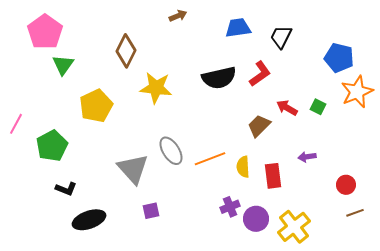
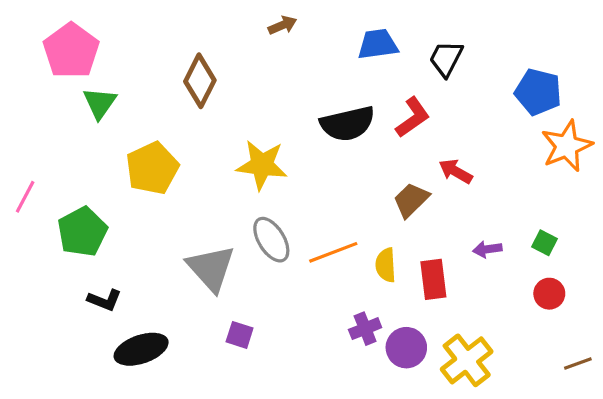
yellow star: (156, 88) -> (262, 165), moved
green square: (318, 107) -> (545, 243), moved
purple square: (151, 211) -> (240, 335), turned 30
brown line: (355, 213) -> (578, 364), moved

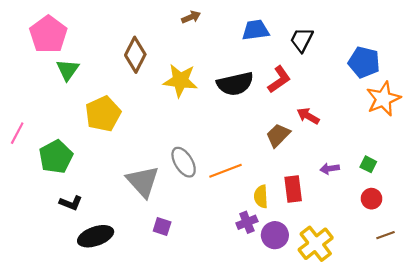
yellow star: (262, 165) -> (180, 81), moved
yellow semicircle: (386, 265) -> (261, 196), moved
brown line: (578, 364) -> (385, 235), moved

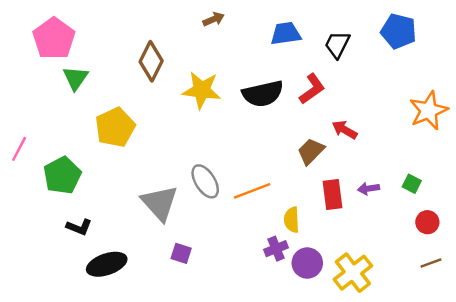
blue pentagon: (364, 62) -> (399, 31), moved
red rectangle: (293, 189) -> (332, 195), moved
red circle: (372, 199) -> (427, 222), moved

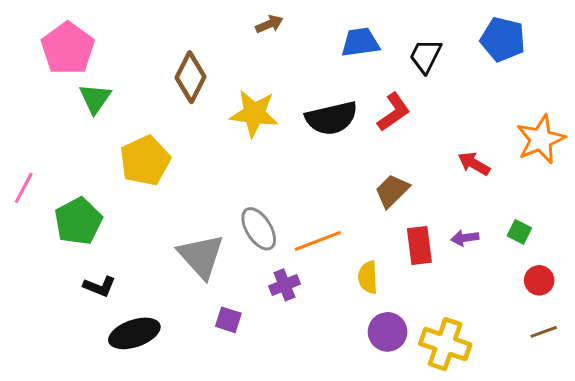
red arrow: (344, 130) -> (474, 164), moved
purple cross: (276, 249) -> (284, 285), moved
yellow cross: (353, 273) -> (445, 344), turned -33

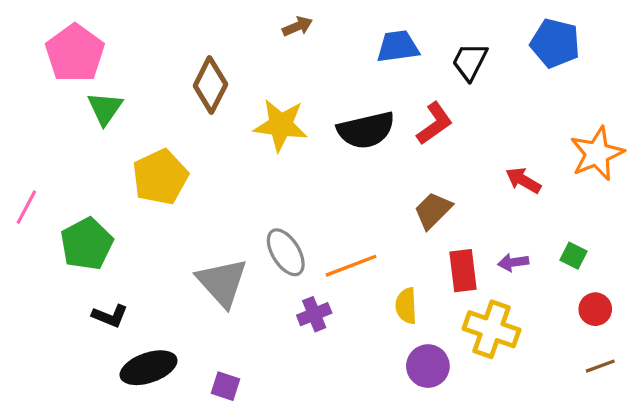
purple square: (228, 320) -> (225, 386), moved
yellow cross: (445, 344) -> (492, 329), moved

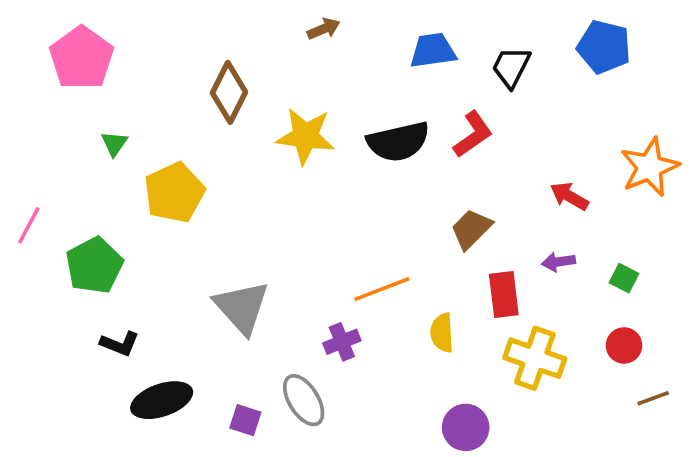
green triangle: (105, 108) -> (114, 143), moved, size x0.7
gray ellipse: (286, 252) -> (304, 400), moved
purple arrow: (513, 262) -> (558, 262), moved
red circle: (595, 309) -> (624, 345), moved
purple circle: (428, 366) -> (466, 427), moved

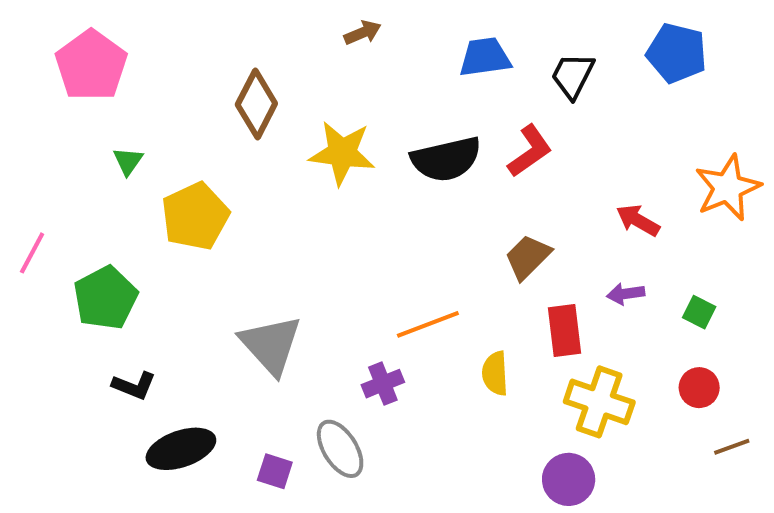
purple circle: (466, 427) -> (569, 479), moved

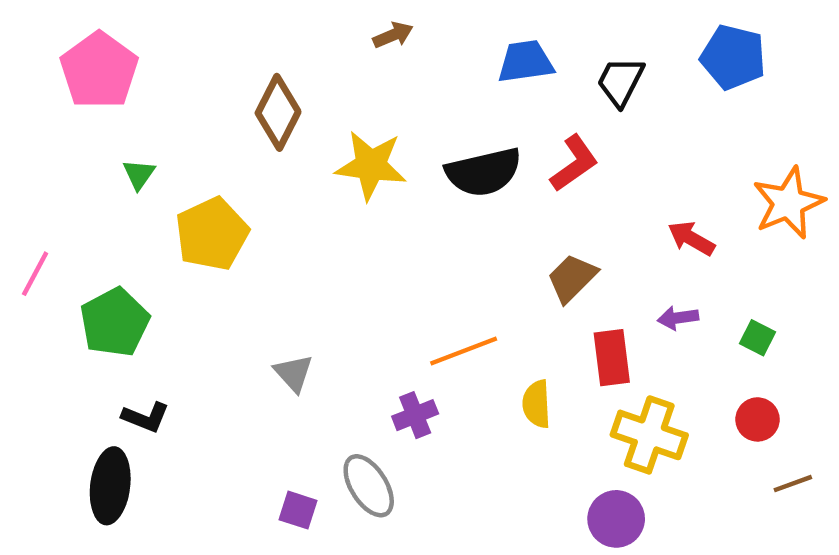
gray triangle: (271, 345) -> (294, 373), size x0.6
black ellipse: (181, 449) -> (110, 486), moved, turned -64

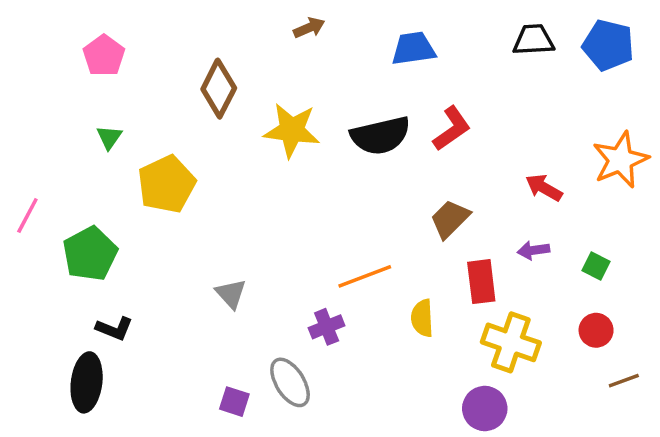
blue pentagon: (733, 57) -> (608, 45), moved
pink pentagon: (99, 70) -> (104, 56), moved, size x0.7
black trapezoid: (621, 81) -> (533, 40), moved, turned 60

